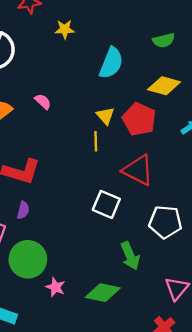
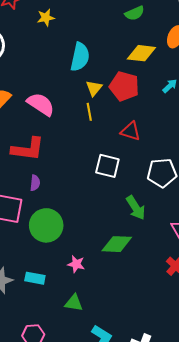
cyan semicircle: (111, 63) -> (80, 57), moved
pink semicircle: (43, 102) -> (41, 104), moved, size x1.8
yellow triangle: (105, 116) -> (94, 88), turned 30
red triangle: (138, 170) -> (131, 131), size x0.7
pink star: (55, 287) -> (76, 264), moved

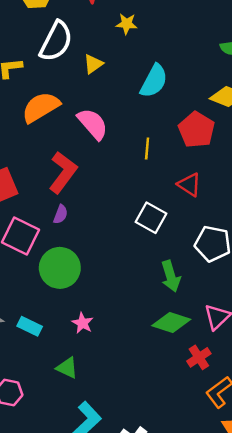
yellow triangle: (94, 88) -> (93, 64), moved
red L-shape: (28, 149) -> (63, 172), turned -76
green diamond: (117, 244) -> (171, 322), moved

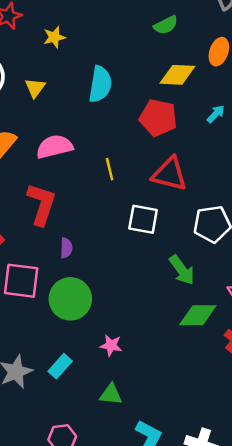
pink semicircle: (93, 124) -> (54, 147), turned -44
yellow line: (147, 148) -> (110, 169), moved
red triangle: (189, 185) -> (170, 174), size x1.4
purple semicircle: (61, 214) -> (66, 248), moved
cyan rectangle: (30, 326) -> (60, 366), turned -55

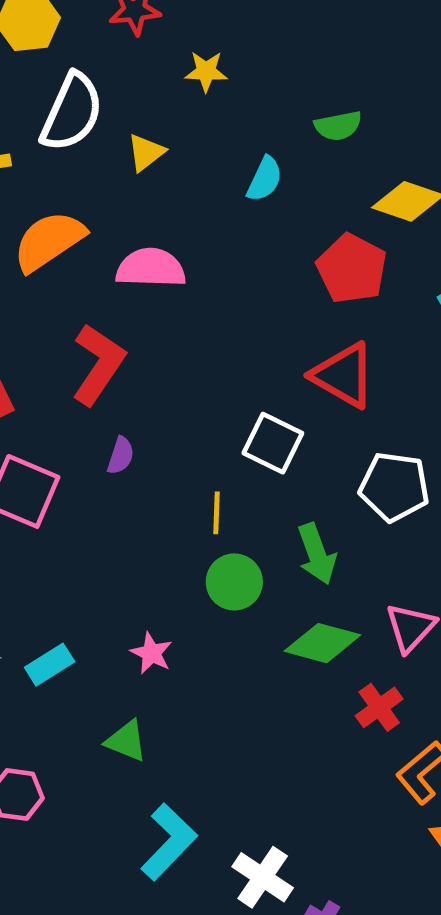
green semicircle: (166, 25) -> (338, 126), moved
cyan semicircle: (100, 84) -> (265, 179), size x0.7
yellow line: (110, 169) -> (216, 513), moved
green circle: (70, 299) -> (234, 582), moved, size x0.7

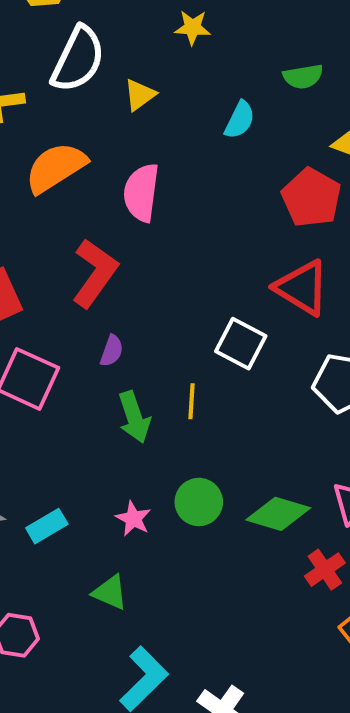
pink semicircle: (151, 268) -> (141, 193), turned -86
green arrow: (317, 554) -> (134, 417), moved
green circle: (234, 582) -> (199, 502), moved

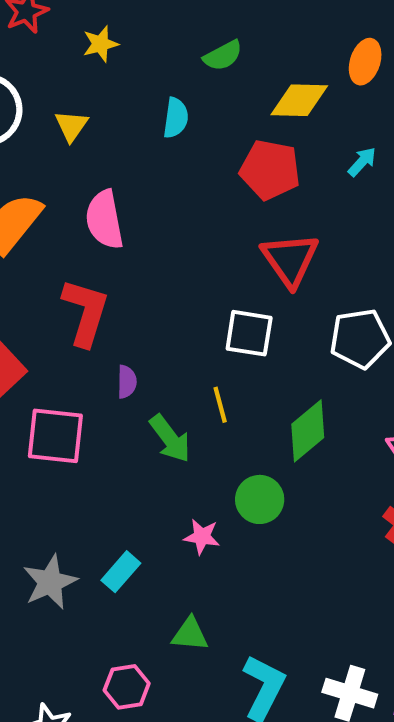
red triangle: (302, 288) -> (290, 260), turned 42
green diamond: (278, 514) -> (308, 431), moved, turned -38
green triangle: (110, 592) -> (190, 634), moved

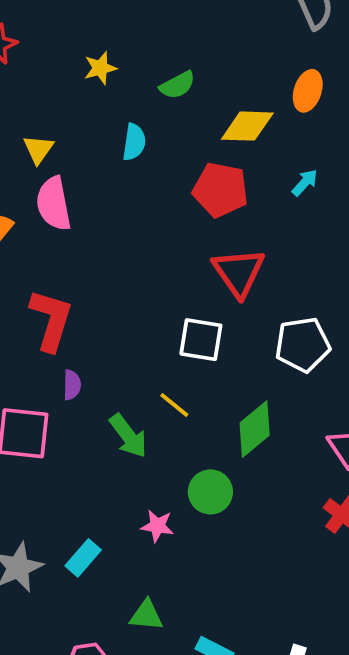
yellow star: (100, 44) -> (100, 68), moved
pink semicircle: (104, 220) -> (54, 204), moved
purple semicircle: (127, 382) -> (72, 385), moved
yellow line: (220, 405) -> (174, 405), turned -36

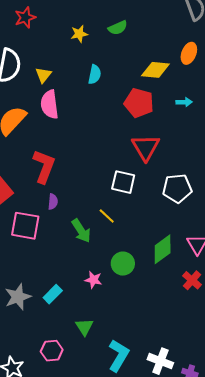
green semicircle: (177, 85) -> (118, 28), moved
cyan arrow: (305, 183) -> (184, 102), turned 42
green diamond: (255, 429) -> (163, 249), moved
green triangle: (146, 615) -> (84, 327), turned 48

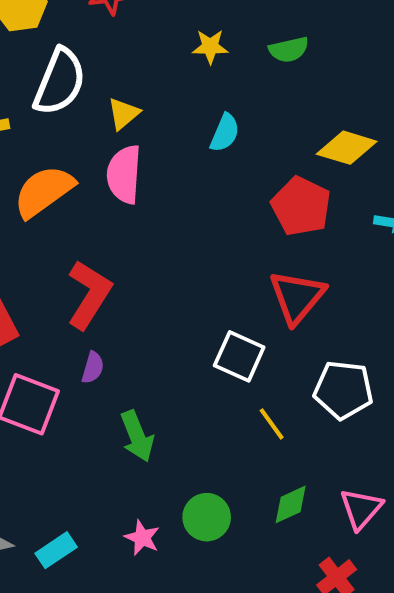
yellow line: (107, 216) -> (272, 424), moved
green diamond: (163, 249) -> (291, 504), size x0.7

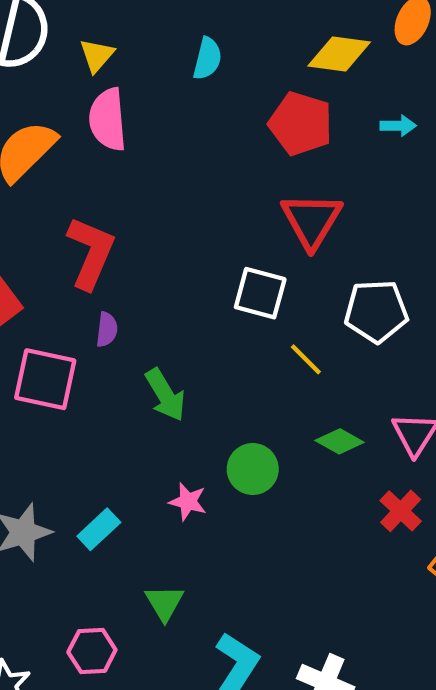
green diamond: (291, 504) -> (340, 441), turned 63

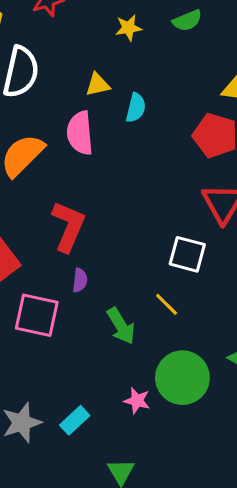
yellow triangle: (97, 55) -> (98, 85), moved, turned 36
cyan semicircle: (207, 59) -> (136, 108), moved
yellow line: (306, 359) -> (167, 304), moved
green circle: (253, 469) -> (182, 378), size x1.5

